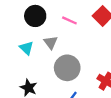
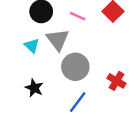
gray triangle: (51, 42) -> (58, 40), size x1.5

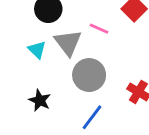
pink line: (78, 16) -> (99, 29), moved

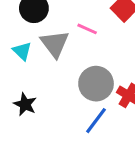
gray circle: (89, 75) -> (96, 84), moved
blue line: (92, 117) -> (96, 121), moved

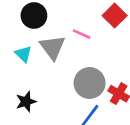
black star: (25, 104) -> (26, 102), turned 30

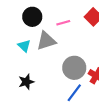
pink line: (82, 34) -> (63, 23), moved, turned -40
gray triangle: (52, 47) -> (46, 41), turned 50

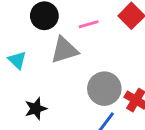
cyan triangle: (24, 46) -> (17, 60), moved

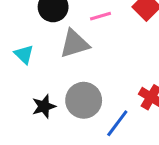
gray circle: (104, 89) -> (84, 100), moved

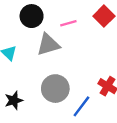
black star: (44, 106) -> (14, 100), moved

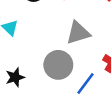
gray triangle: (48, 45) -> (78, 33), moved

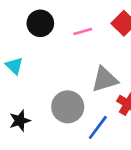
gray triangle: (78, 33) -> (105, 79), moved

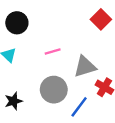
black circle: (40, 23) -> (17, 23), moved
pink line: (83, 32) -> (53, 52), moved

